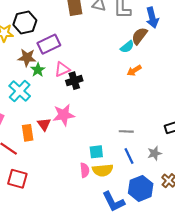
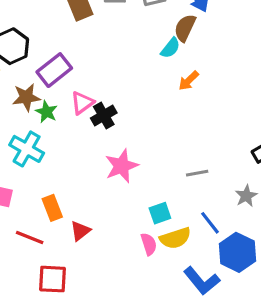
pink star: (64, 115) -> (122, 166), moved
red triangle: (44, 124) -> (80, 231), moved, turned 40
blue line: (129, 156) -> (210, 223), moved

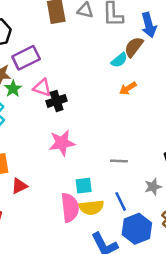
pink triangle: (82, 103) -> (42, 88), turned 42
pink semicircle: (149, 244) -> (70, 208), size x1.6

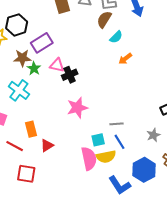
brown semicircle: (134, 47) -> (104, 19), moved
gray line: (119, 161) -> (116, 124), moved
blue line: (121, 201) -> (119, 142), moved

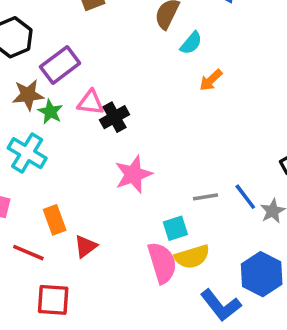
blue line: (119, 142) -> (245, 197), moved

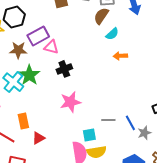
orange arrow: (211, 80) -> (120, 56), turned 32
pink triangle: (91, 102) -> (51, 47), moved
green star: (50, 112) -> (29, 75), moved, size x1.5

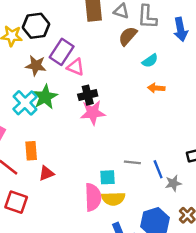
brown semicircle: (101, 16) -> (128, 36), moved
purple rectangle: (38, 36) -> (62, 52), turned -35
pink star: (70, 102) -> (93, 113), moved

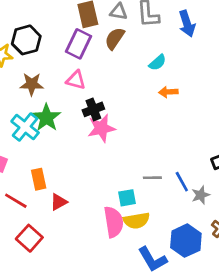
brown semicircle: (128, 36) -> (115, 38), moved
purple rectangle: (62, 52) -> (78, 44), moved
red square: (16, 202) -> (29, 238), turned 30

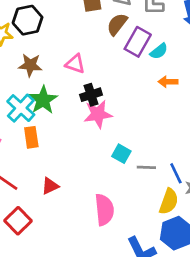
purple rectangle: (78, 44) -> (138, 42), moved
orange rectangle: (39, 179) -> (31, 137), moved
cyan square: (127, 198) -> (121, 154), moved, turned 36
yellow semicircle: (136, 221) -> (169, 201), moved, turned -65

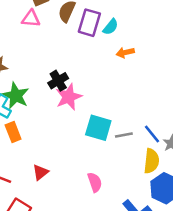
pink triangle: (75, 64) -> (31, 19), moved
cyan square: (121, 154) -> (98, 128), size x1.5
pink semicircle: (104, 210) -> (95, 182), size x0.7

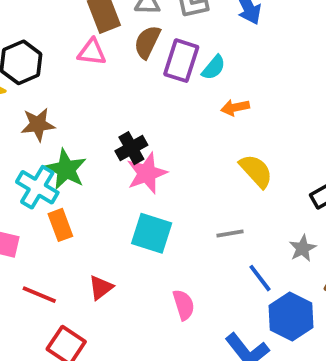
cyan square: (98, 128) -> (152, 233), moved
blue line: (152, 134) -> (260, 278), moved
yellow semicircle: (151, 161) -> (256, 171), moved, turned -50

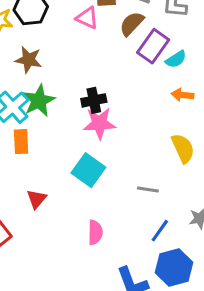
blue line: (260, 278) -> (160, 231), turned 55
red triangle: (101, 288) -> (37, 199), turned -30

